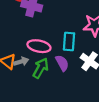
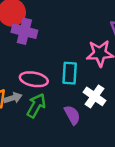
purple semicircle: (62, 63) -> (72, 115), moved

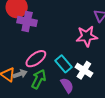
cyan rectangle: (70, 73) -> (63, 64), moved, turned -42
pink ellipse: (34, 79) -> (36, 59), turned -45

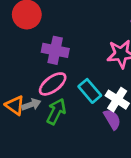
purple cross: (27, 21) -> (55, 50), moved
purple semicircle: (67, 85) -> (112, 119), moved

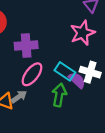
green arrow: (56, 111) -> (59, 95), moved
purple semicircle: (112, 119) -> (77, 80), moved

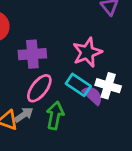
pink star: (82, 33) -> (87, 52), moved
green arrow: (59, 95) -> (55, 115), moved

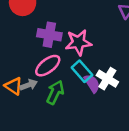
pink star: (87, 52) -> (78, 42), moved

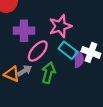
purple cross: (49, 35) -> (24, 31), moved
purple semicircle: (92, 83) -> (79, 59), turned 42

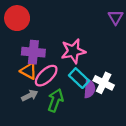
orange triangle: (12, 74) -> (29, 71), moved

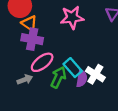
pink star: (73, 51) -> (72, 18), moved
orange triangle: (29, 71) -> (29, 23), moved
green arrow: (55, 100) -> (58, 77), moved

